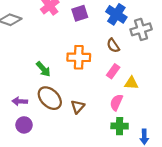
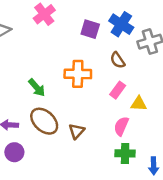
purple square: (80, 13) -> (90, 29), moved, turned 35

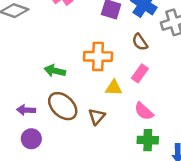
green arrow: (37, 88) -> (55, 71), turned 144
yellow triangle: (139, 104) -> (114, 88), moved
pink semicircle: (121, 126) -> (144, 111), turned -72

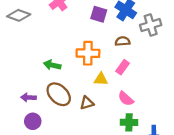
brown semicircle: (140, 42) -> (123, 41), turned 120
brown triangle: (97, 117) -> (87, 103), turned 32

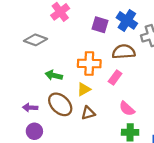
gray diamond: (19, 15) -> (35, 40), moved
brown semicircle: (123, 41) -> (124, 52), size x1.5
pink rectangle: (123, 67) -> (115, 77), moved
yellow triangle: (101, 79) -> (84, 89), moved, turned -32

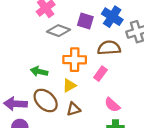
gray diamond: (35, 40) -> (59, 31), moved
purple arrow: (30, 108) -> (16, 104), size x1.5

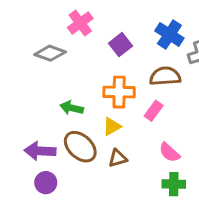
purple square: (85, 21) -> (121, 45), moved, turned 35
gray diamond: (59, 31) -> (50, 53), moved

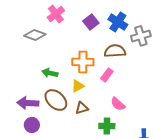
purple square: (121, 45) -> (91, 22), moved
green cross: (174, 184) -> (107, 126), moved

